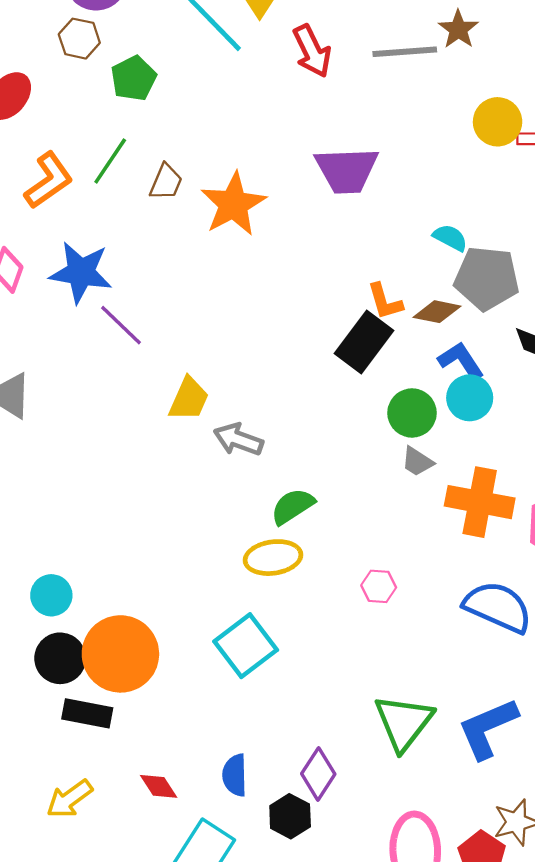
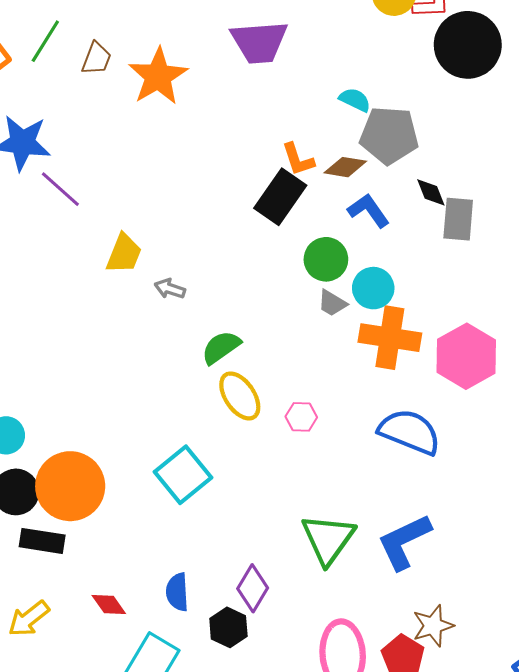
cyan circle: (470, 398) -> (373, 288), moved
gray arrow: (238, 440) -> (170, 289), size x0.7
yellow ellipse: (273, 558) -> (240, 396), moved, turned 66

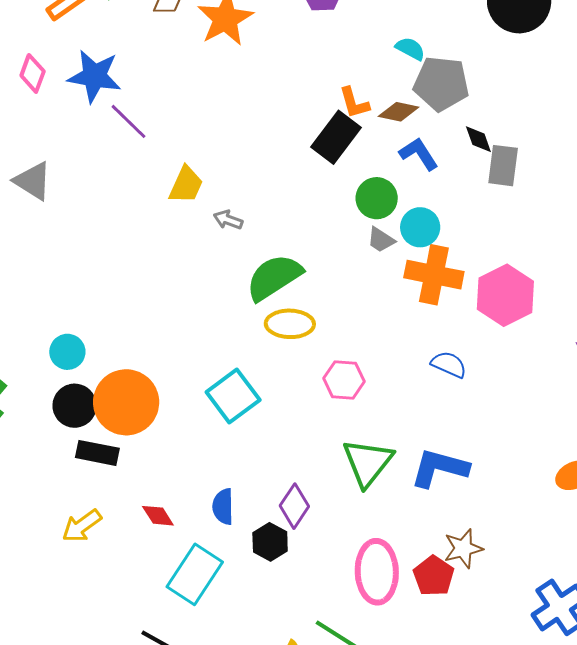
green semicircle: (221, 347) -> (274, 277), size x1.5
yellow ellipse: (240, 396) -> (290, 324), turned -57
pink hexagon: (301, 417) -> (344, 380), moved, size x1.4
blue semicircle: (410, 432) -> (449, 364), size x0.6
blue L-shape: (404, 542) -> (439, 468), turned 38

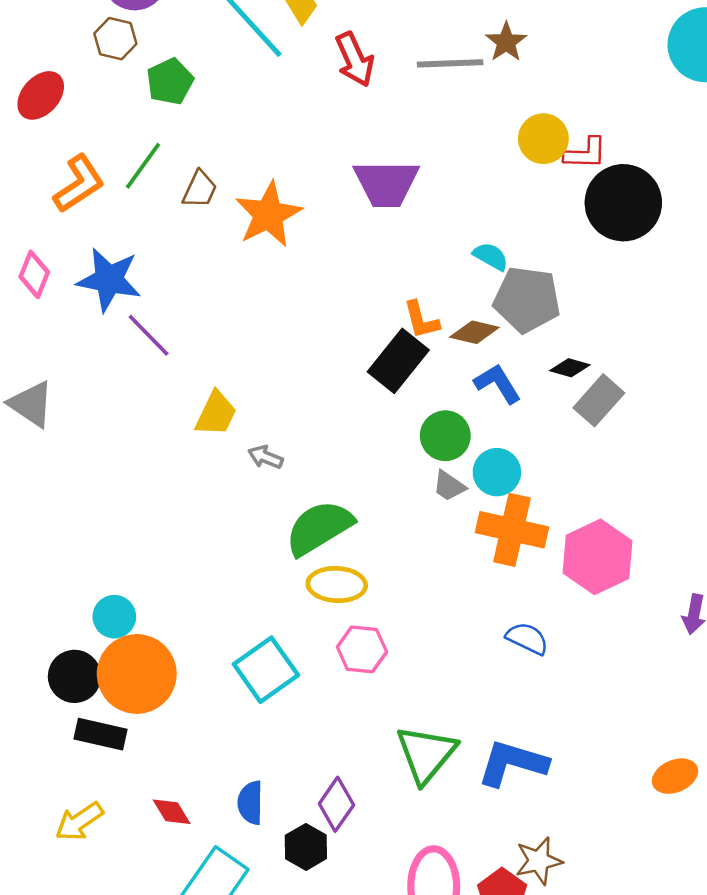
black diamond: (478, 139) -> (570, 368), turned -56
gray rectangle: (503, 166) -> (599, 400), turned 33
cyan circle: (67, 352) -> (114, 617), moved
pink hexagon: (344, 380) -> (362, 649), moved

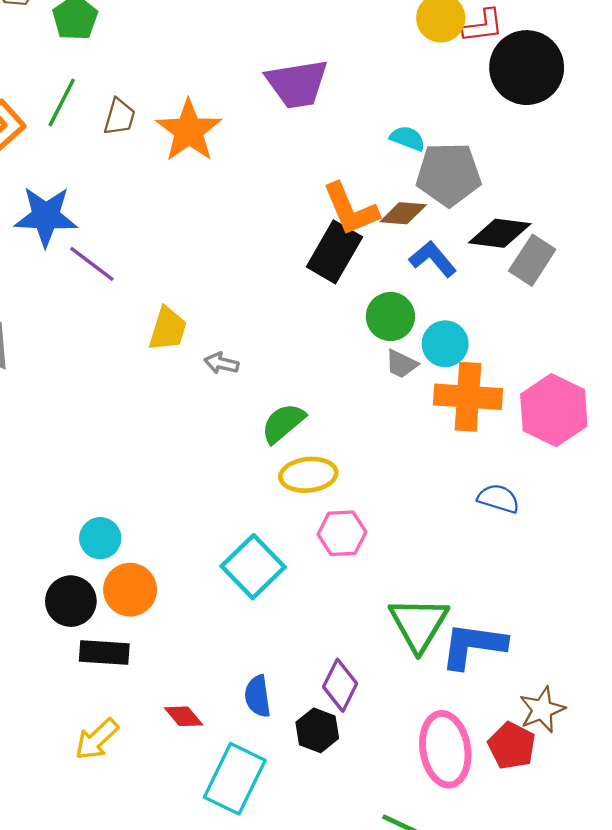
orange L-shape: (421, 320) -> (350, 209), size x1.5
black diamond: (570, 368) -> (500, 233), size x1.6
green semicircle: (319, 528) -> (283, 423), size x0.7
orange circle: (137, 674) -> (130, 590), size x0.7
blue L-shape: (513, 763) -> (473, 645), moved

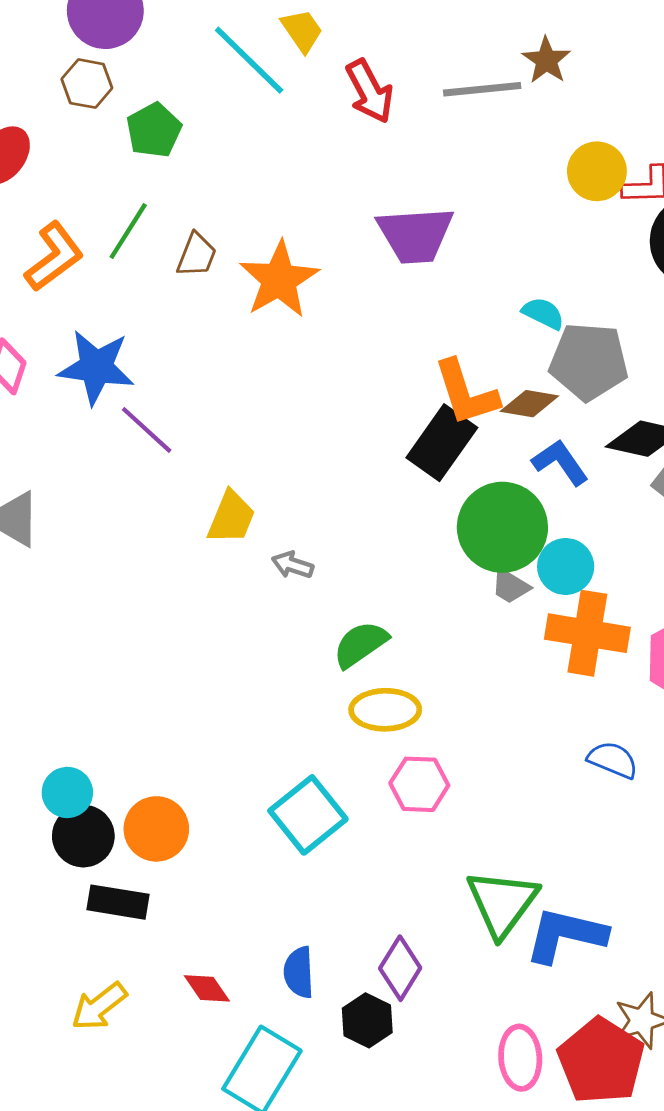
green circle: (390, 317) -> (502, 527), size x1.5
cyan circle: (100, 538) -> (67, 792), moved
red pentagon: (512, 746) -> (601, 1061), size x1.5
pink ellipse: (445, 749) -> (520, 1058), size x0.7

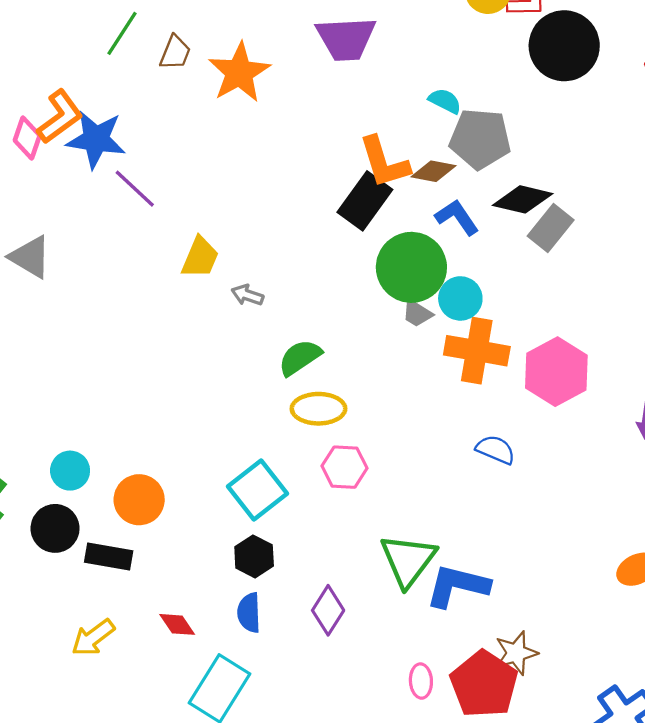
orange L-shape: (54, 257) -> (60, 117), moved
black circle: (83, 836) -> (55, 528), moved
black hexagon: (367, 1020) -> (254, 556), moved
pink ellipse: (520, 1058) -> (421, 681), size x0.7

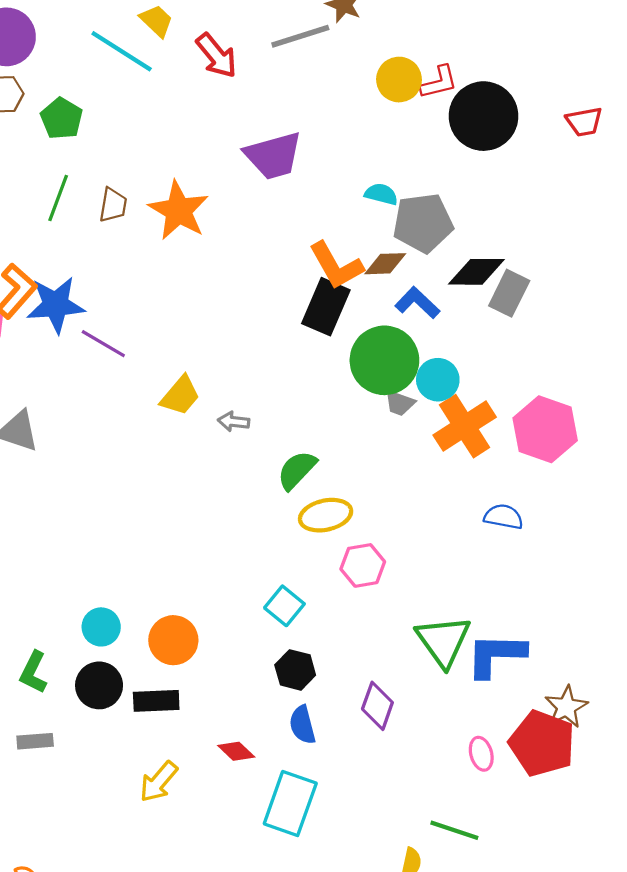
yellow trapezoid: (200, 257) -> (180, 396), turned 30
orange cross: (477, 351) -> (465, 426), turned -30
cyan square: (257, 490) -> (284, 606), size x0.7

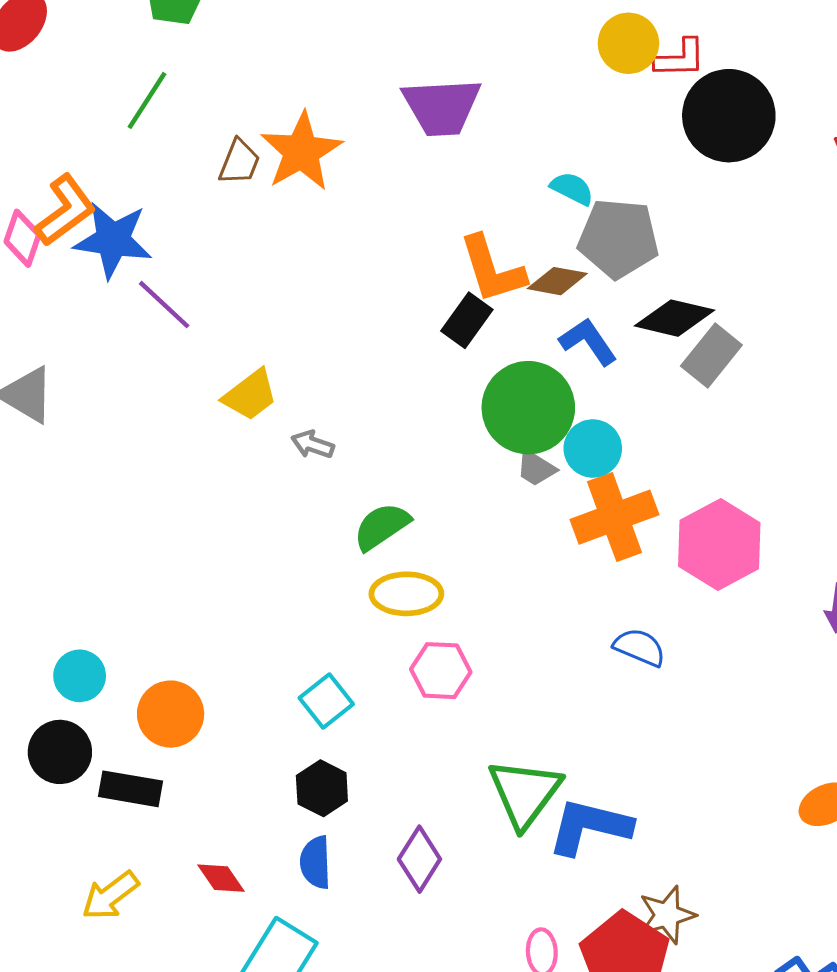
brown trapezoid: (113, 205) -> (239, 162), moved
black rectangle: (326, 307) -> (467, 320), size x0.7

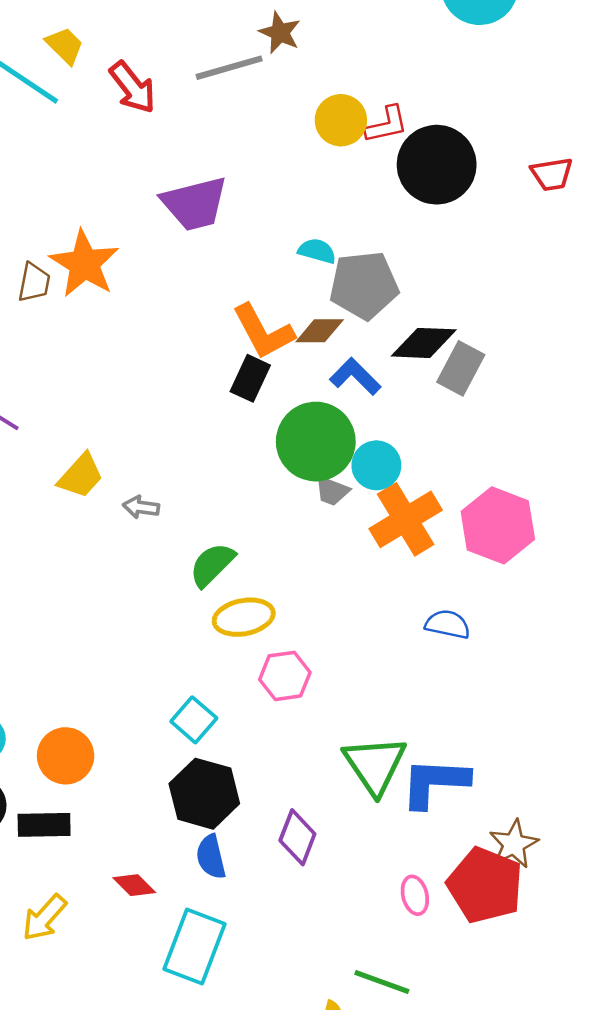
black hexagon: (322, 788) -> (204, 794), size x1.5

